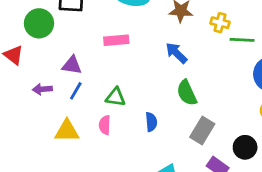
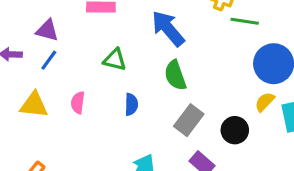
blue arrow: (176, 53) -> (168, 29), size x1.4
green triangle: (116, 97) -> (115, 60), moved
black circle: (245, 147) -> (235, 130), moved

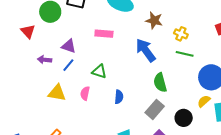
green line: (245, 21) -> (185, 54), moved
green triangle: (115, 60) -> (99, 72), moved
green semicircle: (175, 75) -> (160, 83), moved

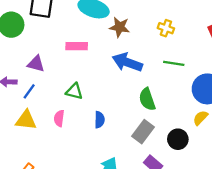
brown star: (154, 20) -> (120, 27), moved
yellow cross: (181, 34) -> (166, 28), moved
blue arrow: (146, 50) -> (127, 62), turned -30
blue line: (68, 65) -> (29, 91), moved

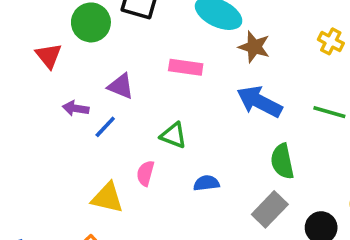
yellow cross: (166, 28) -> (331, 41), moved
yellow triangle: (26, 120) -> (107, 198), moved
blue semicircle: (100, 120) -> (206, 183), turned -105

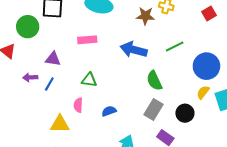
brown star: (254, 47) -> (145, 16), moved
green line: (329, 112) -> (175, 47), turned -30
blue semicircle: (206, 183) -> (109, 111), moved

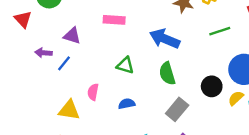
green line: (175, 47) -> (220, 31), moved
green triangle: (89, 80) -> (125, 65), moved
green semicircle: (154, 81) -> (167, 73), moved
black circle: (185, 113) -> (212, 86), moved

